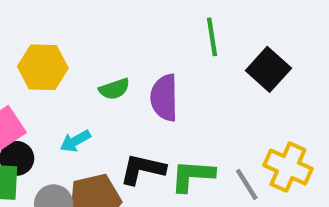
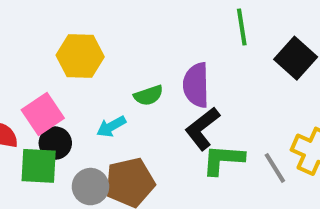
green semicircle: (114, 89) -> (149, 95), moved
black L-shape: (143, 169) -> (202, 129), moved, turned -51

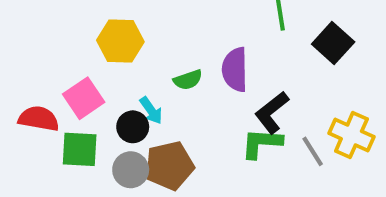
cyan arrow: (111, 126) -> (151, 110), turned -96
black L-shape: (202, 129) -> (272, 113), moved
black circle: (55, 143) -> (133, 127), moved

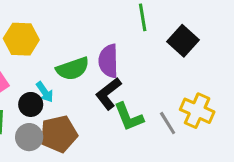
green semicircle: (188, 80) -> (73, 69), size x1.5
black L-shape: (272, 113) -> (108, 94), moved
green L-shape: (262, 143) -> (129, 117), turned -116

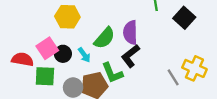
green semicircle: (73, 69) -> (105, 38), turned -30
black circle: (31, 104) -> (63, 54), moved
green L-shape: (129, 117) -> (112, 73), moved

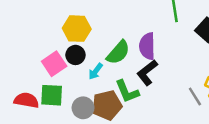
black circle: (63, 54) -> (75, 55), moved
cyan arrow: (84, 55) -> (96, 71), turned 72
red semicircle: (22, 59) -> (26, 100), moved

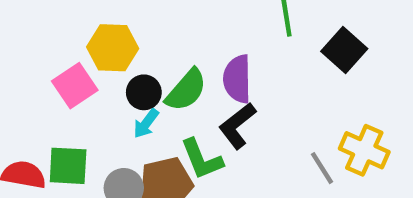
black circle: (75, 55) -> (144, 92), moved
pink square: (54, 64) -> (75, 86), moved

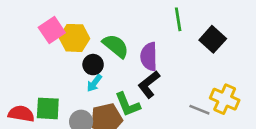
pink square: (75, 86) -> (52, 30), moved
green semicircle: (186, 90) -> (116, 46), moved, turned -92
gray line: (322, 168) -> (199, 110), turned -36

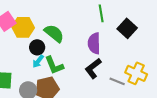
purple semicircle: (149, 57) -> (94, 43), moved
black L-shape: (149, 84) -> (93, 68), moved
green L-shape: (128, 104) -> (54, 65), moved

